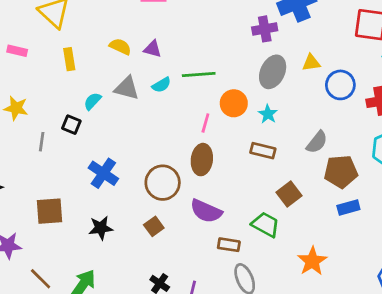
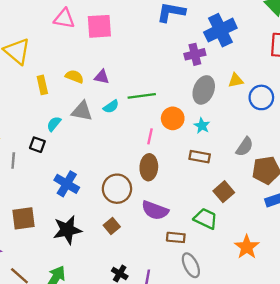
yellow rectangle: (69, 59) -> (42, 85), moved
black star: (101, 228) -> (67, 230), size x1.4

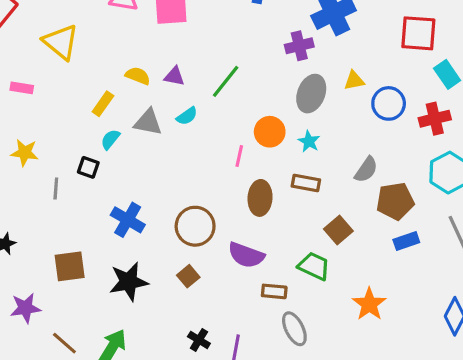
yellow rectangle: (42, 85) -> (103, 104), moved, turned 48
green line: (142, 96) -> (226, 81), moved, turned -44
brown ellipse: (149, 167) -> (260, 198), moved

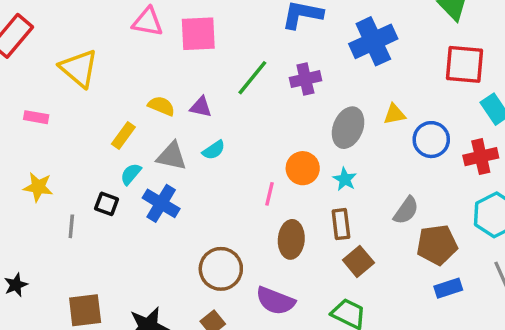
purple cross: (299, 46) -> (305, 79), moved
green line: (226, 81) -> (252, 78), moved
brown rectangle: (306, 183) -> (341, 224), turned 72
blue cross: (128, 220) -> (161, 203), moved
brown square: (338, 230) -> (358, 261), moved

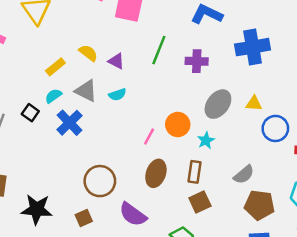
green line: (252, 78) -> (159, 50), turned -32

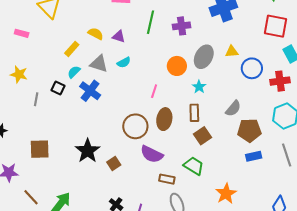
orange circle: (178, 124) -> (177, 66), moved
brown circle: (100, 181) -> (135, 126), moved
black star: (37, 209) -> (88, 151), moved, turned -30

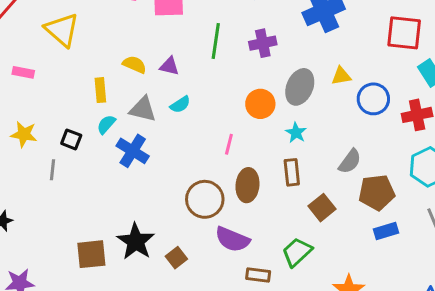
yellow rectangle: (72, 49) -> (100, 90), turned -42
black square: (58, 88) -> (71, 139), moved
brown square: (202, 136) -> (322, 208), moved
brown square: (40, 149) -> (91, 254), moved
green trapezoid: (194, 166) -> (297, 252), turned -70

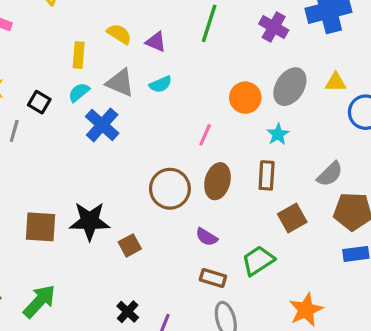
purple cross: (263, 43) -> (274, 27), moved, turned 32
purple semicircle: (232, 239) -> (207, 237), moved, size x0.6
black star: (136, 241) -> (90, 221), turned 30

